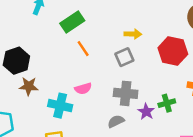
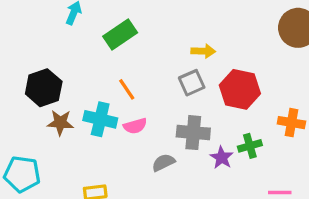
orange line: (83, 49) -> (127, 89), moved
red hexagon: (173, 51) -> (240, 89), moved
cyan cross: (60, 106) -> (100, 119), moved
gray semicircle: (116, 121) -> (163, 162), moved

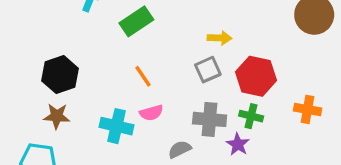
cyan cross: (100, 119) -> (116, 126), moved
brown star: (60, 123) -> (57, 116), moved
green cross: (250, 146) -> (251, 116), moved, turned 30

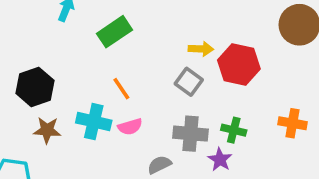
gray square: (208, 70) -> (189, 82), turned -30
red hexagon: (256, 76) -> (239, 64), moved
brown star: (57, 116) -> (47, 130), moved
cyan cross: (116, 126) -> (94, 122), moved

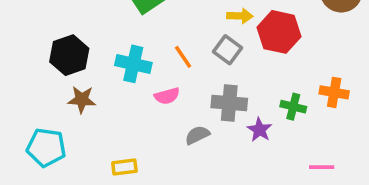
orange line: (121, 89) -> (183, 57), moved
cyan cross: (94, 122) -> (133, 64), moved
green cross: (234, 130) -> (293, 107), moved

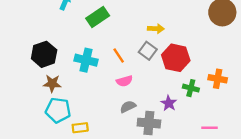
red hexagon: (279, 32) -> (176, 58), moved
pink semicircle: (167, 96) -> (124, 81), moved
gray cross: (229, 103) -> (149, 123), moved
cyan pentagon: (46, 147) -> (58, 110), moved

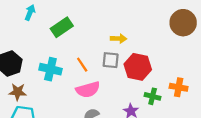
gray square: (148, 51) -> (111, 60), turned -30
pink semicircle: (124, 81) -> (88, 90), size x1.5

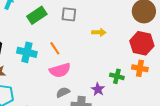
yellow arrow: (118, 39) -> (99, 32), moved
gray square: (111, 60) -> (69, 14), moved
red hexagon: (138, 67) -> (142, 43), moved

